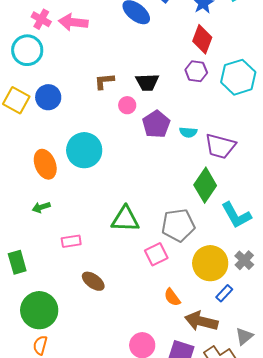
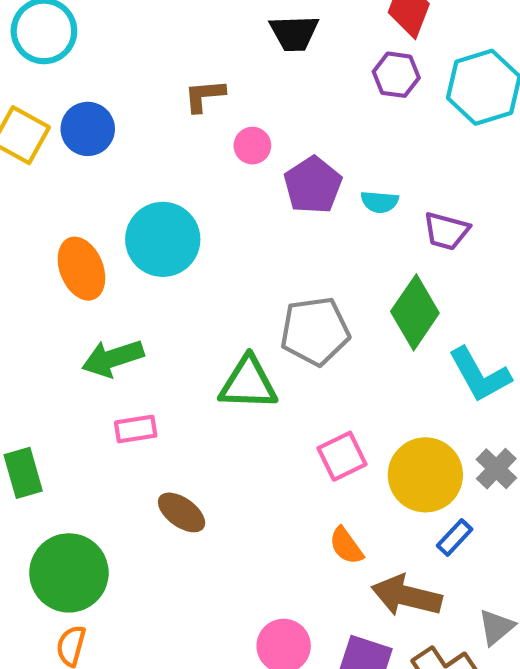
black trapezoid: (147, 82) -> (294, 33), moved
purple trapezoid: (220, 146) -> (446, 231), size x0.7
green arrow: (41, 207) -> (113, 358), moved, size x1.6
gray pentagon: (178, 225) -> (315, 331), moved
pink square: (156, 254) -> (342, 456), moved

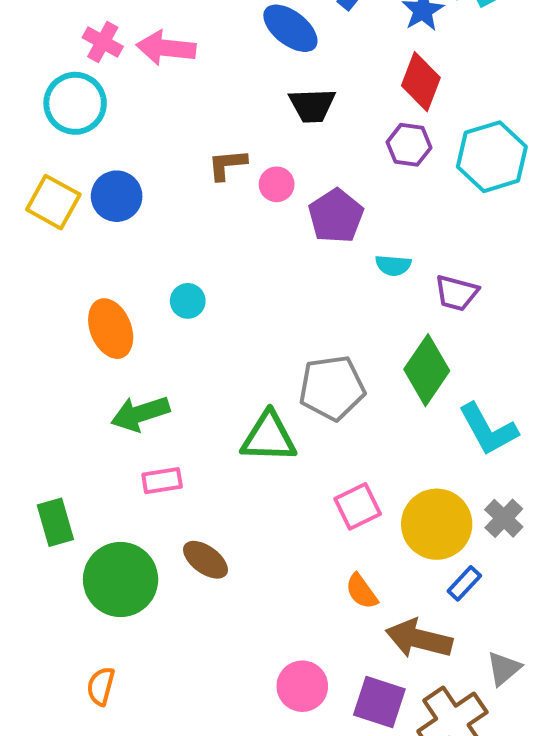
pink circle: (252, 146) -> (277, 184), moved
purple pentagon: (313, 185) -> (336, 216), moved
cyan circle: (163, 239) -> (188, 301), size x0.5
green circle: (69, 573) -> (121, 579), moved

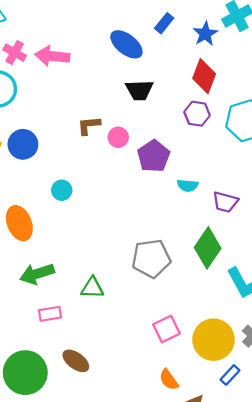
cyan circle: (188, 301) -> (62, 190), moved
green triangle: (269, 437) -> (92, 288), moved, size x0.7

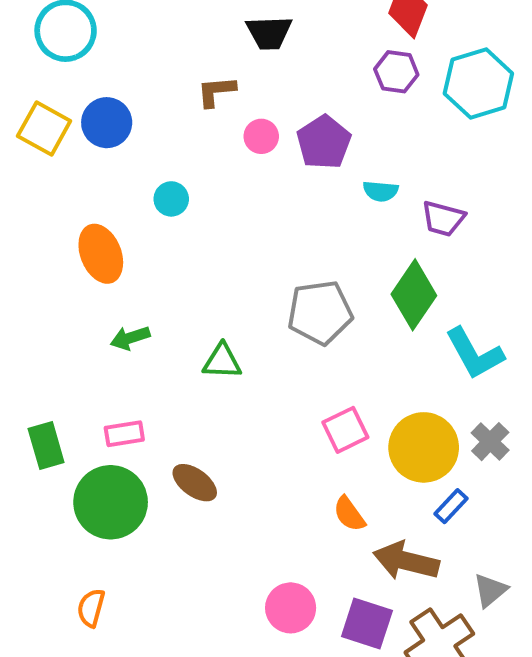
black trapezoid: (139, 90) -> (269, 33), moved
pink circle: (118, 137) -> (261, 136), moved
green arrow: (37, 274) -> (130, 338), size x0.7
pink rectangle: (50, 314) -> (124, 434), moved

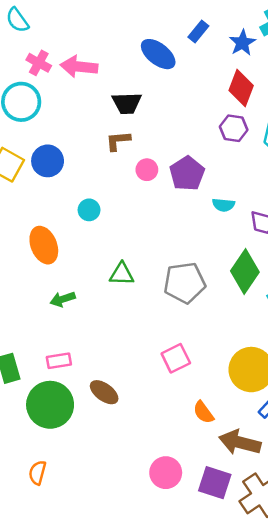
black trapezoid: (269, 33) -> (127, 103), moved
green triangle: (222, 361) -> (122, 274), moved
pink square: (345, 430) -> (176, 358), moved

